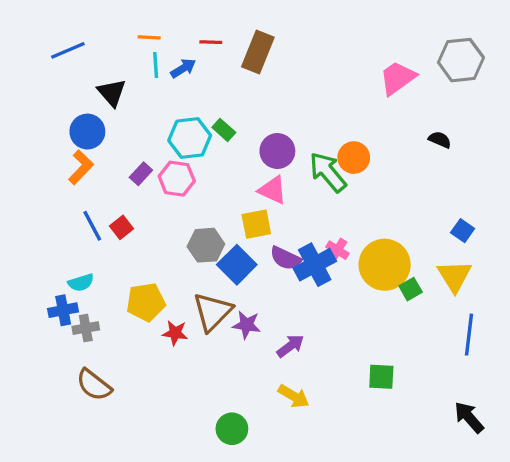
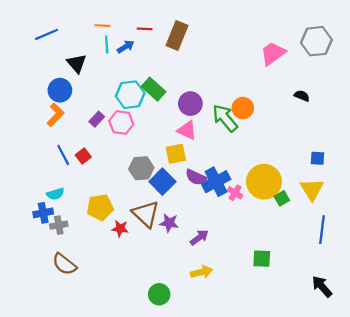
green rectangle: (224, 130) -> (154, 89), size x1.5
blue square: (463, 231) -> (318, 158), turned -32
pink cross: (337, 250) -> (235, 193), moved
brown triangle: (212, 312) -> (146, 214), turned -32
yellow arrow: (294, 396) -> (202, 272), turned -45

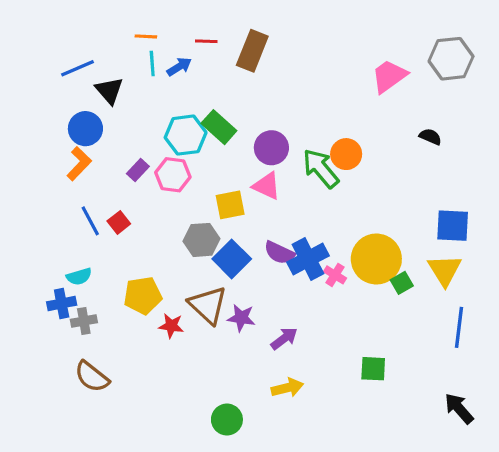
blue line: (47, 34) -> (78, 68), moved
yellow square: (176, 154) -> (230, 205), moved
blue square: (318, 158) -> (453, 226), size x1.6

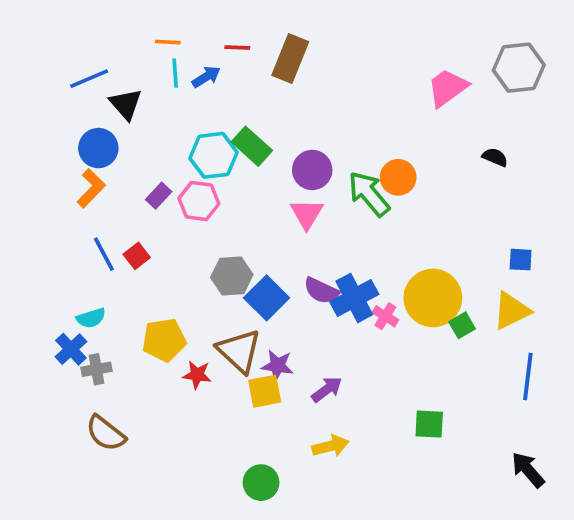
pink triangle: (267, 186) -> (307, 214), turned 36
yellow square: (230, 205) -> (265, 391), moved
blue square: (453, 226) -> (521, 260), size x0.6
yellow triangle: (445, 270) -> (511, 311), turned 36
blue cross: (62, 304) -> (71, 349), turned -32

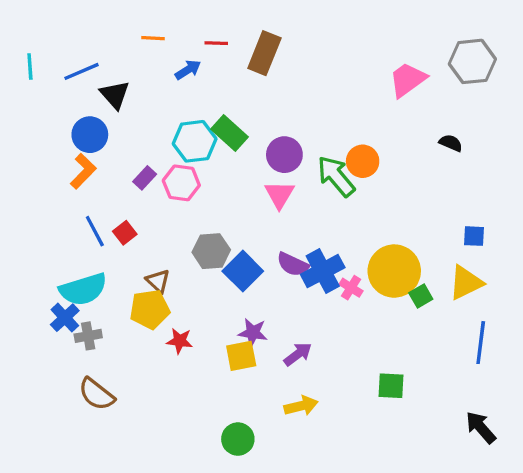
cyan line: (175, 73) -> (30, 66), moved
cyan semicircle: (91, 318) -> (83, 289), size x1.8
brown triangle: (239, 351) -> (158, 281), moved, size x0.6

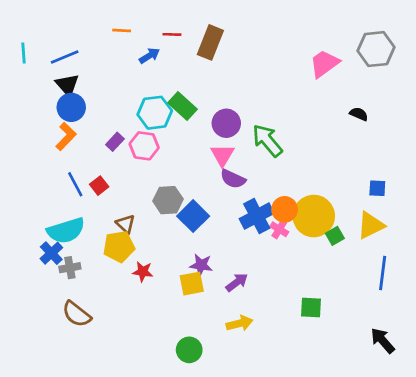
black triangle: (115, 95) -> (67, 85), moved
orange circle: (363, 161) -> (285, 209), moved
purple semicircle: (293, 264) -> (233, 179), moved

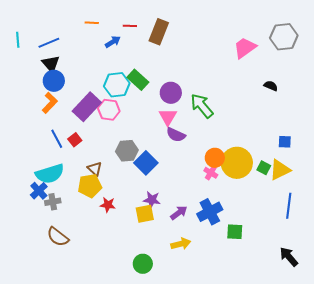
purple rectangle: (115, 142) -> (87, 107), size x2.0
blue cross: (257, 216) -> (210, 212), moved
green square: (335, 236) -> (264, 168), moved, turned -32

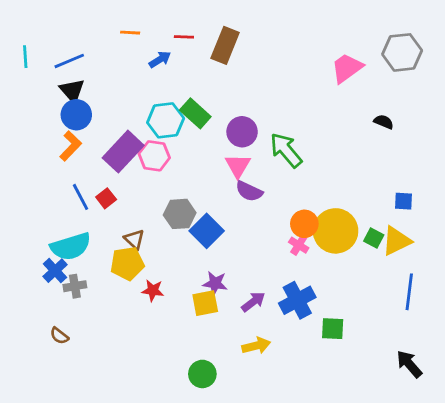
brown semicircle: (58, 237) -> (59, 336), moved, size x0.6

